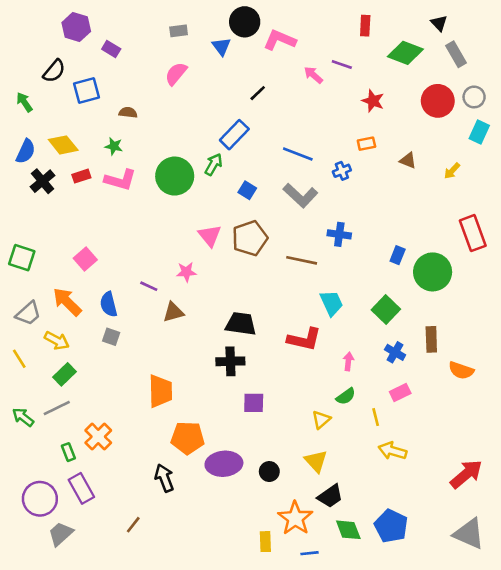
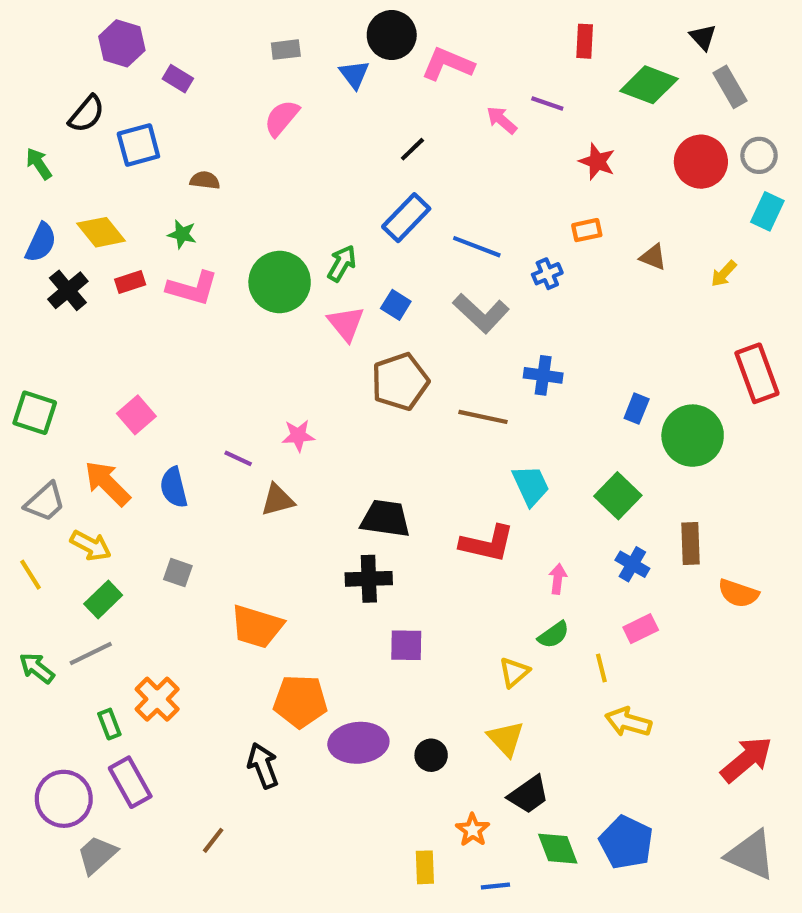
blue rectangle: (234, 135) -> (406, 218), moved
pink triangle: (210, 236) -> (346, 324), moved
gray square: (111, 337) -> (178, 573), moved
orange trapezoid: (160, 391) -> (257, 627), turned 108
orange star: (295, 518) -> (473, 830), size x0.6

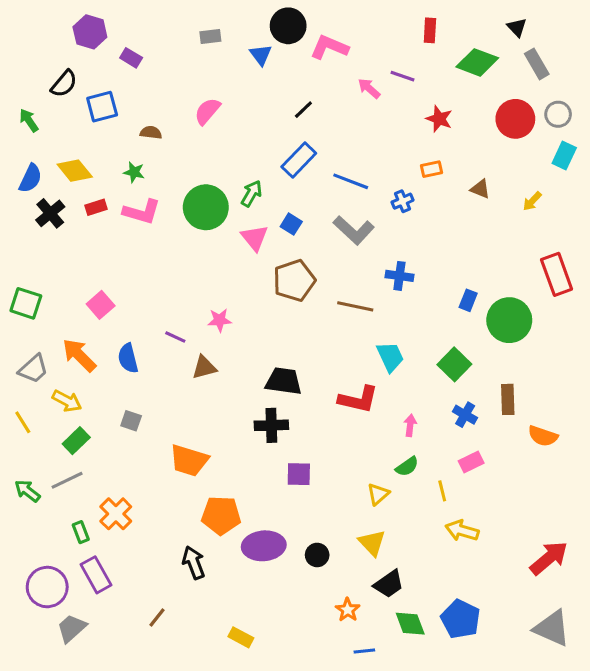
pink semicircle: (282, 118) -> (207, 111), moved
yellow rectangle: (425, 867) -> (241, 637), moved, turned -60

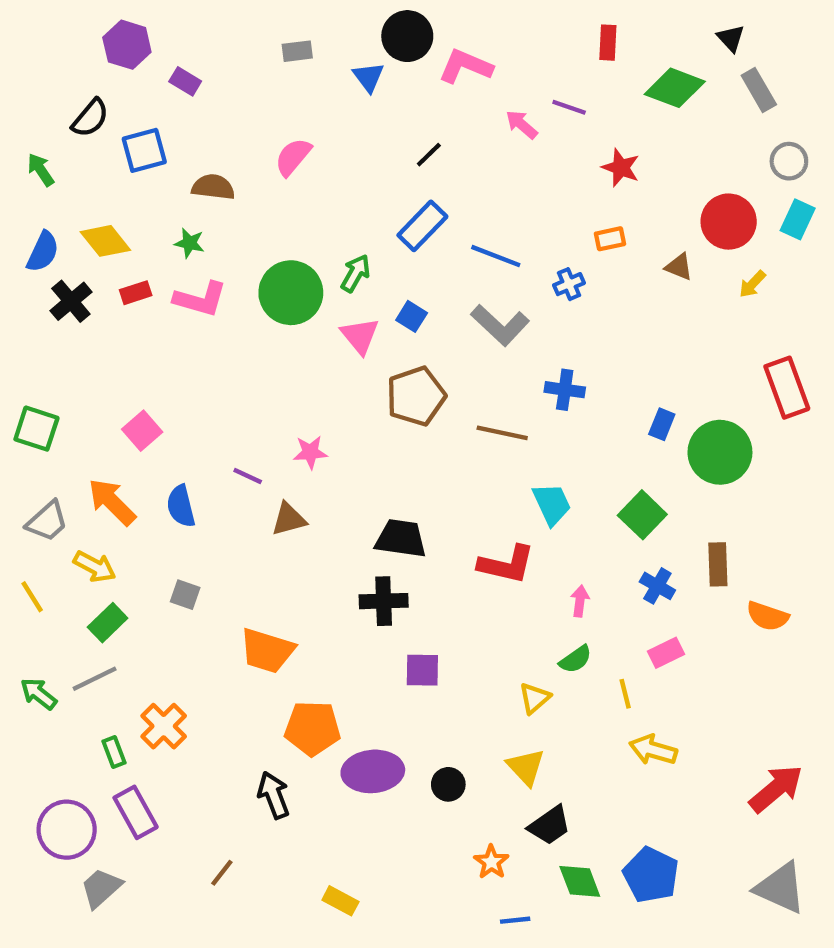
red circle: (515, 119) -> (729, 222), moved
brown semicircle: (151, 133) -> (213, 187), size x1.4

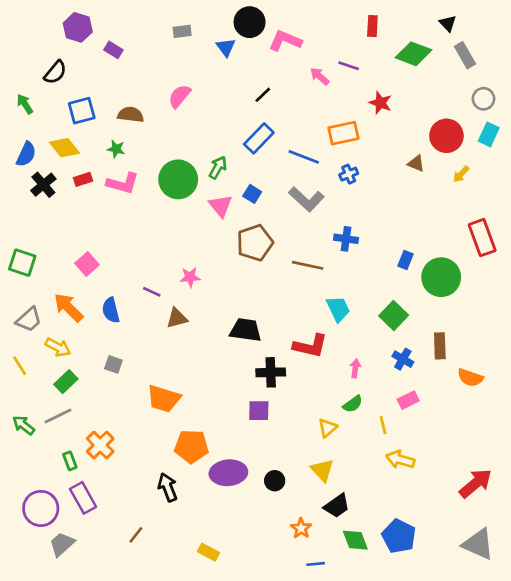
blue square: (144, 150) -> (82, 111), moved
orange rectangle: (610, 239) -> (343, 133), moved, size x1.6
black cross: (384, 601) -> (271, 372), moved

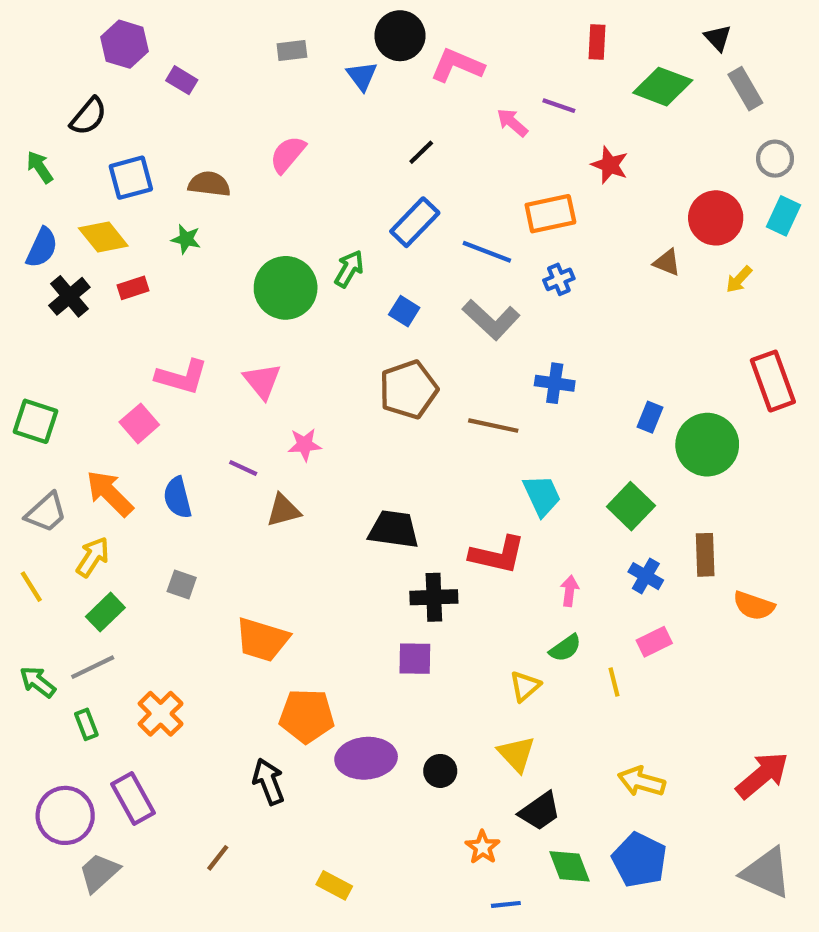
pink L-shape: (123, 183) -> (182, 377), moved
pink triangle: (220, 206) -> (262, 381), moved
yellow arrow: (58, 347) -> (93, 557), turned -85
yellow arrow: (400, 460) -> (642, 782), moved
green rectangle: (70, 461) -> (86, 724), moved

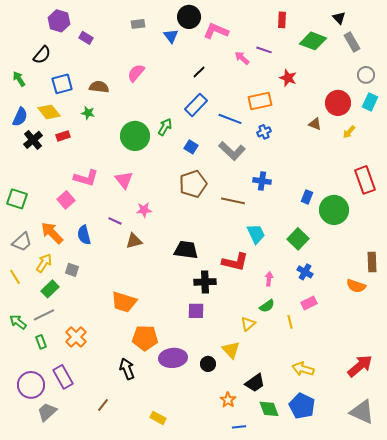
brown rectangle: (705, 555) -> (372, 262), moved
gray square: (182, 584) -> (72, 270), moved
yellow triangle: (517, 754) -> (231, 350), moved

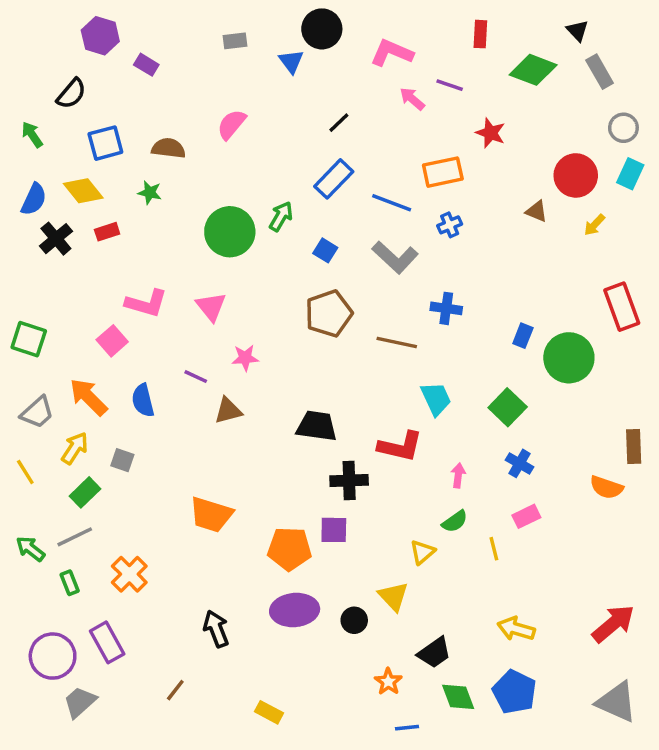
pink L-shape: (216, 31) -> (392, 53), moved
orange pentagon: (145, 338) -> (289, 549), moved

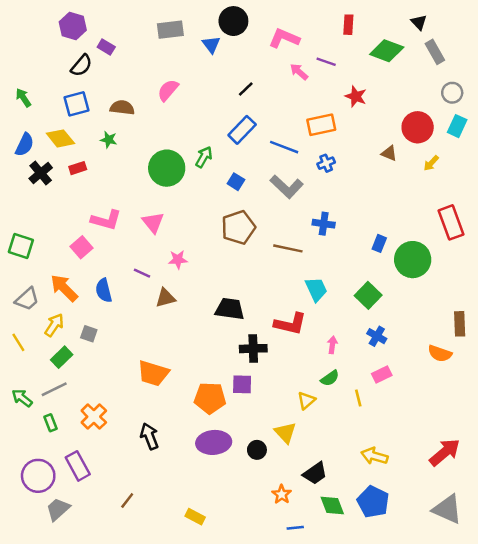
gray rectangle: (235, 41) -> (170, 30), size x1.5
black semicircle: (71, 94) -> (81, 66), moved
black arrow: (216, 629) -> (149, 436), moved

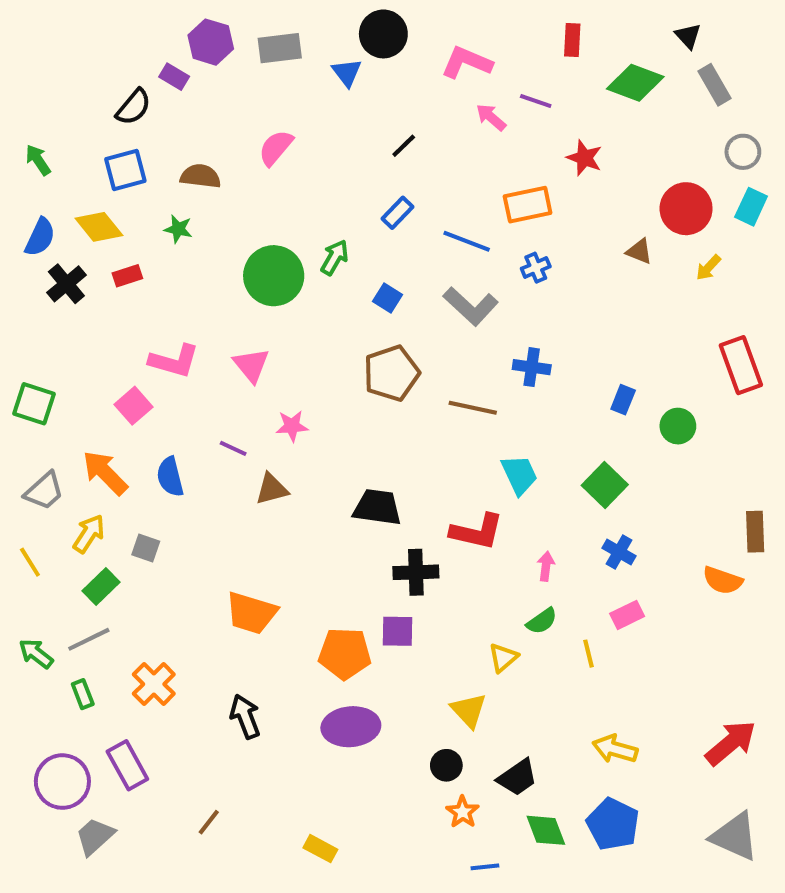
purple hexagon: (73, 26) -> (211, 42), moved
blue rectangle: (242, 130) -> (398, 213), size x0.7
green circle: (413, 260) -> (678, 426), size x0.6
black circle: (257, 450) -> (446, 765), moved

